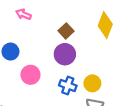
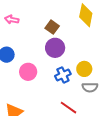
blue cross: (68, 86) -> (63, 75), turned -35

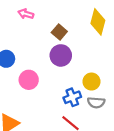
pink arrow: (12, 20) -> (26, 14), moved
blue cross: (63, 75) -> (72, 97), moved

